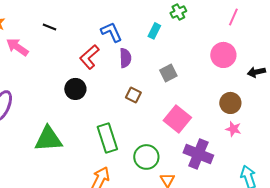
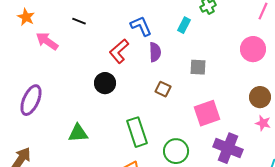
gray square: (168, 73) -> (198, 67), turned 30
pink square: (177, 119) -> (207, 113), turned 32
green triangle: (48, 139) -> (78, 133), size x0.7

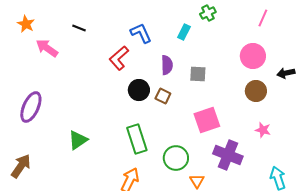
purple semicircle: (155, 52) -> (167, 65), moved
black circle: (105, 83) -> (139, 90), moved
brown circle: (260, 97) -> (256, 91), moved
green triangle: (78, 133) -> (78, 140), turned -30

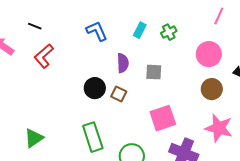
green cross: (208, 13) -> (169, 32), moved
red L-shape: (119, 58) -> (44, 56), moved
pink star: (263, 130) -> (219, 128), size x1.8

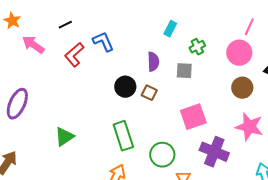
pink line: (219, 16) -> (249, 27), moved
black line: (35, 26) -> (65, 25), turned -48
blue L-shape: (97, 31) -> (103, 42), moved
green cross: (169, 32) -> (197, 47), moved

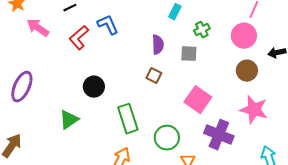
black circle: (125, 87) -> (94, 87), moved
pink square: (193, 117) -> (198, 100), turned -36

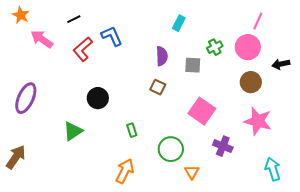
green cross: (202, 30) -> (215, 47), moved
green rectangle: (128, 119) -> (132, 130), size x0.5
purple cross: (219, 135) -> (223, 146), size x0.7

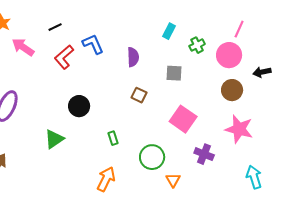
cyan rectangle: (179, 23) -> (169, 31), moved
green cross: (215, 47) -> (197, 45), moved
purple semicircle: (162, 56) -> (133, 57), moved

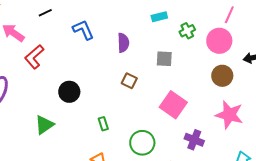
cyan rectangle: (169, 31) -> (159, 17), turned 49
red L-shape: (64, 57) -> (34, 57), moved

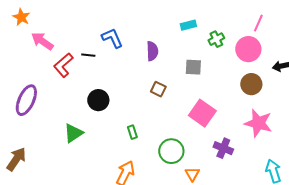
black line: (45, 13) -> (88, 55), moved, turned 32

